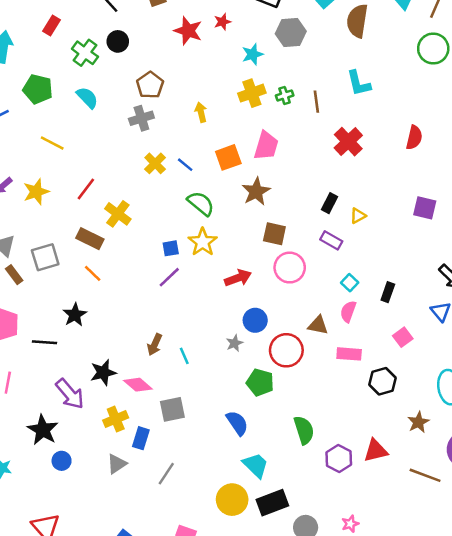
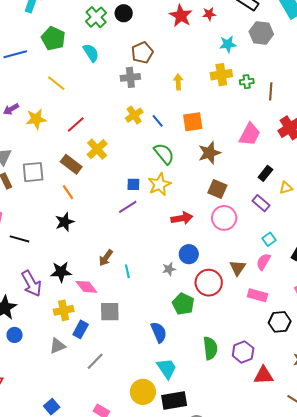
pink trapezoid: (266, 146) -> (250, 134), moved
black star: (75, 315) -> (65, 222), moved
brown triangle: (318, 325) -> (238, 268), turned 42
purple hexagon: (339, 459) -> (243, 352), moved

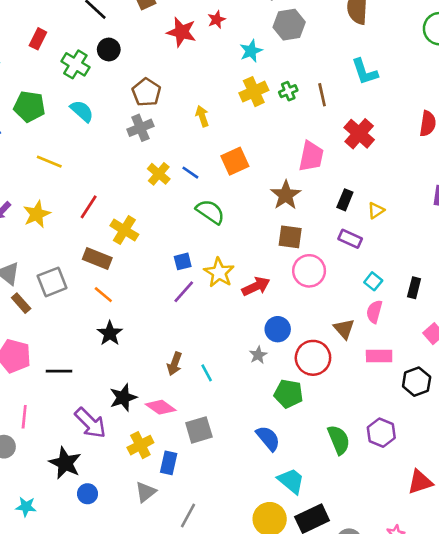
brown star: (209, 153) -> (286, 195), moved
yellow star: (159, 184) -> (219, 273), moved
gray line: (95, 361) -> (188, 515), moved
red triangle: (264, 375) -> (420, 482), moved

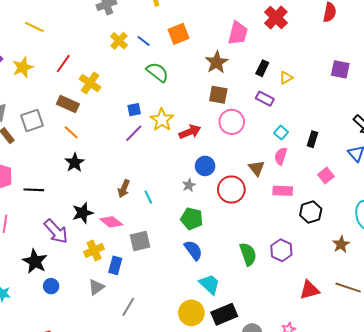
green pentagon: (288, 394) -> (192, 219), moved

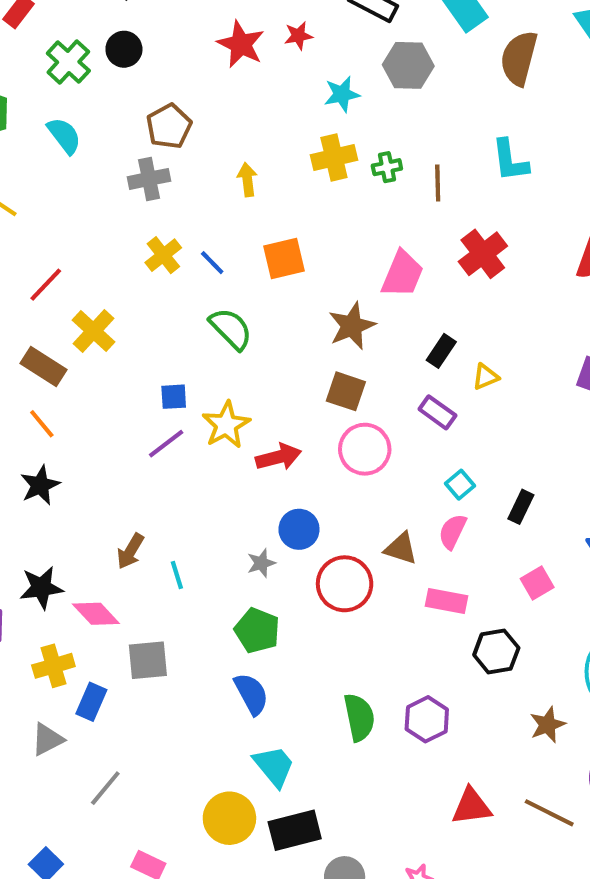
brown triangle: (257, 168) -> (401, 549), turned -42

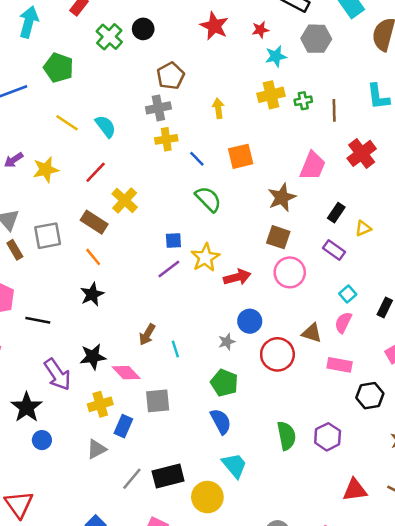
red star: (298, 36) -> (260, 30), moved
cyan semicircle: (64, 136) -> (106, 126), moved
yellow cross: (163, 255) -> (166, 139), moved, turned 30
black rectangle: (295, 830) -> (168, 476), moved

